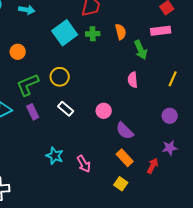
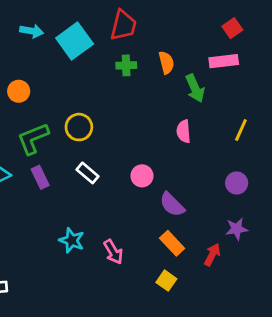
cyan square: (65, 33) -> (75, 41), moved

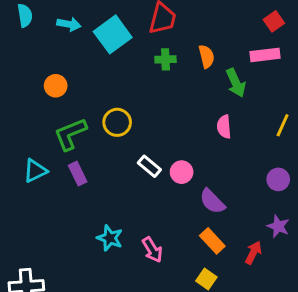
white rectangle: (87, 173) -> (149, 166), moved
purple star: (237, 229) -> (278, 226), turned 30

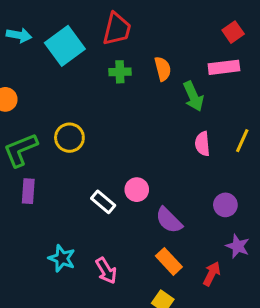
pink semicircle: (224, 127) -> (202, 144), moved
white rectangle: (149, 166) -> (103, 202), moved
purple rectangle: (78, 174) -> (28, 191), turned 30
purple circle: (278, 179) -> (225, 205), moved

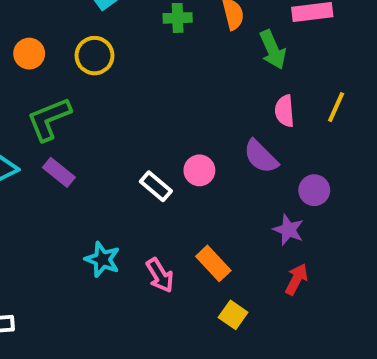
yellow circle: (69, 138) -> (95, 56), moved
purple rectangle: (28, 191) -> (59, 172), turned -55
purple semicircle: (169, 220) -> (261, 157), moved
purple star: (238, 246) -> (289, 230), moved
orange rectangle: (169, 261) -> (213, 263), moved

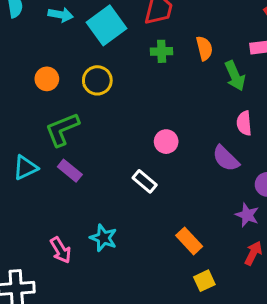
pink circle: (199, 170) -> (166, 142), moved
pink arrow: (160, 275) -> (61, 250), moved
yellow square: (233, 315) -> (204, 281), turned 30

